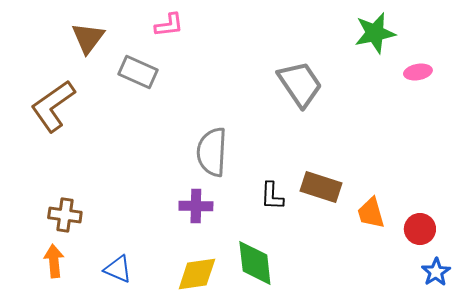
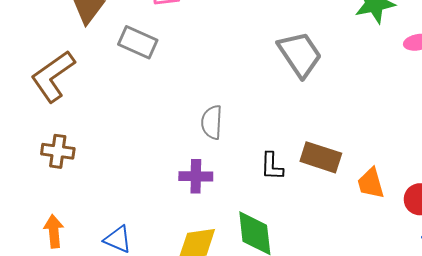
gray semicircle: (212, 152) -> (212, 122), size x0.7
brown cross: (65, 215) -> (58, 151), moved

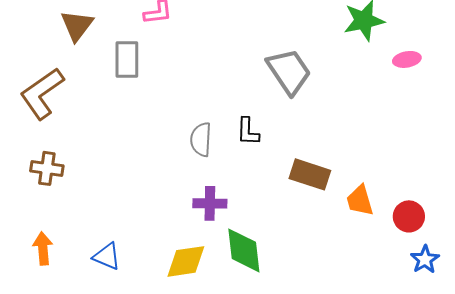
gray rectangle: (138, 42) -> (127, 59), turned 66
black L-shape: (272, 166) -> (248, 131), moved
purple cross: (196, 176) -> (210, 203), moved

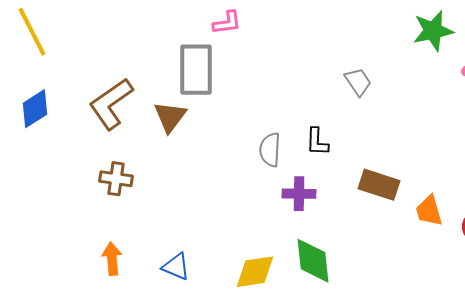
brown triangle: (77, 25) -> (170, 117), moved
gray rectangle: (127, 59) -> (196, 70), size x1.4
gray trapezoid: (289, 71) -> (358, 82), size x0.6
purple cross: (210, 203) -> (299, 194), moved

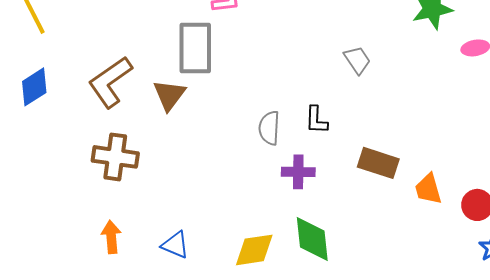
brown cross: (116, 179) -> (115, 157), size x1.4

